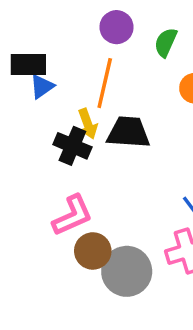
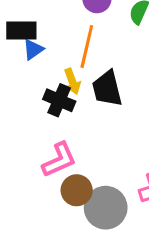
black trapezoid: (128, 132) -> (107, 89), turned -108

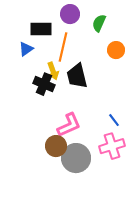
black rectangle: (21, 31) -> (41, 29), moved
pink L-shape: (59, 160) -> (69, 125), moved

